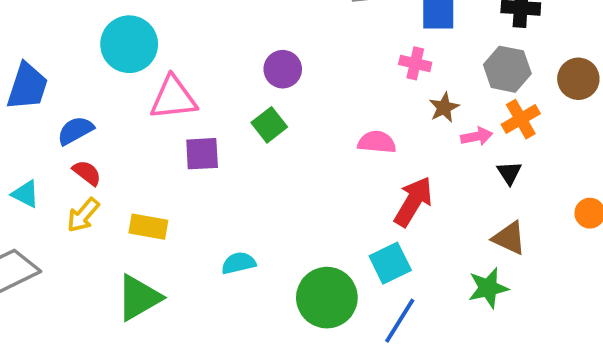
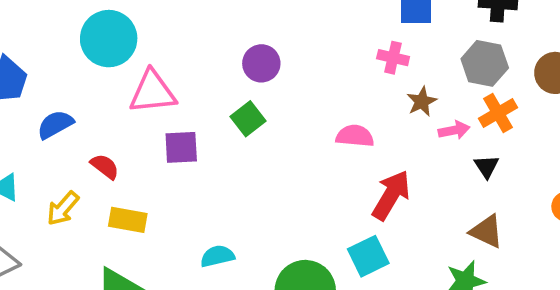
red semicircle: (87, 173) -> (105, 166), moved

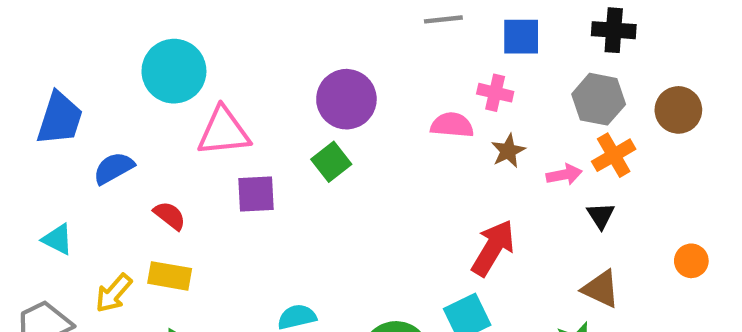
purple circle: (261, 63) -> (346, 99), size x1.4
brown star: (422, 102) -> (508, 151), moved
pink semicircle: (355, 136) -> (452, 125), moved
yellow arrow: (63, 208) -> (114, 293), moved
yellow rectangle: (128, 220) -> (170, 276), moved

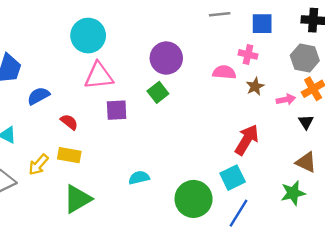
cyan circle: (174, 71) -> (88, 36), moved

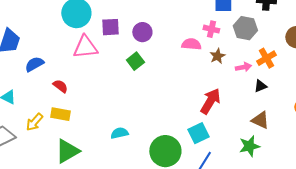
purple circle: (166, 58) -> (142, 32), size x0.7
gray hexagon: (305, 58) -> (245, 28), moved
purple square: (117, 110) -> (110, 27), moved
black triangle: (306, 122) -> (260, 86), turned 40

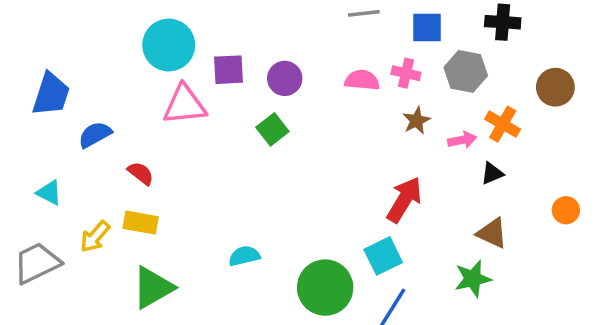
pink semicircle: (191, 44) -> (362, 80), moved
orange cross: (266, 58) -> (503, 124), turned -30

